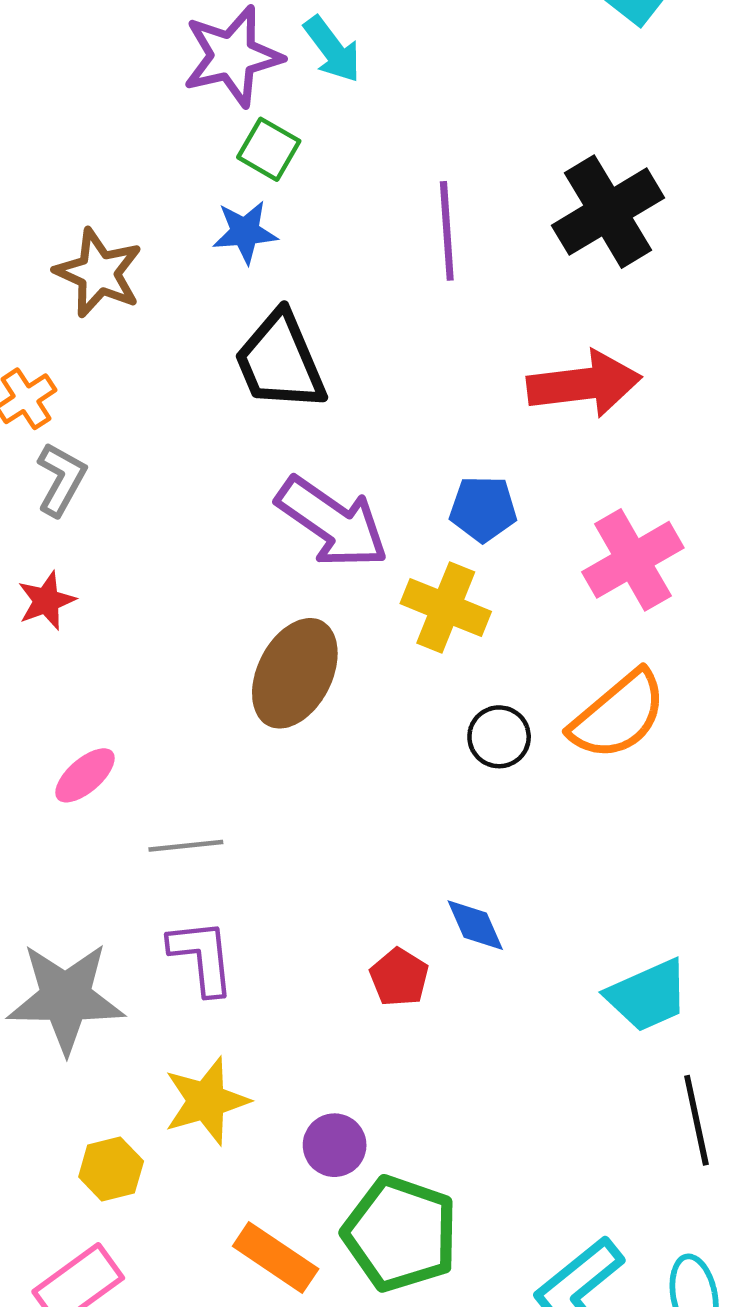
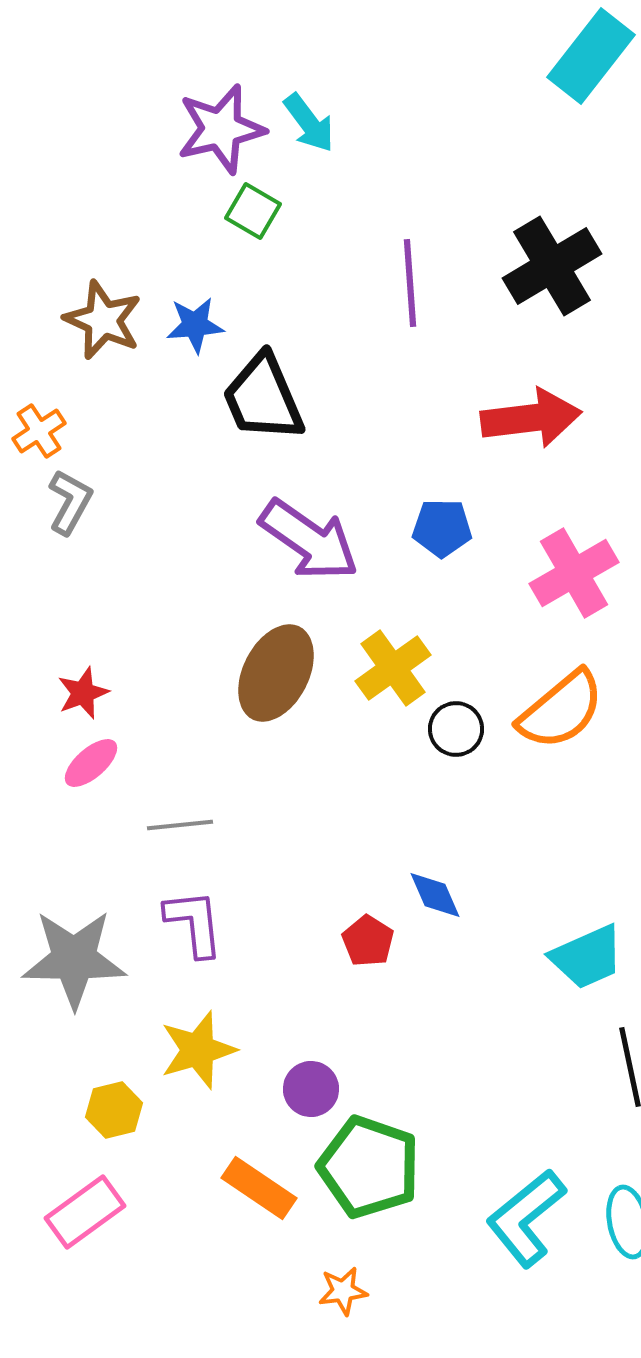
blue star: (245, 232) -> (195, 325), moved
red star: (46, 601) -> (83, 693), moved
yellow cross: (446, 607) -> (393, 668), moved, turned 32

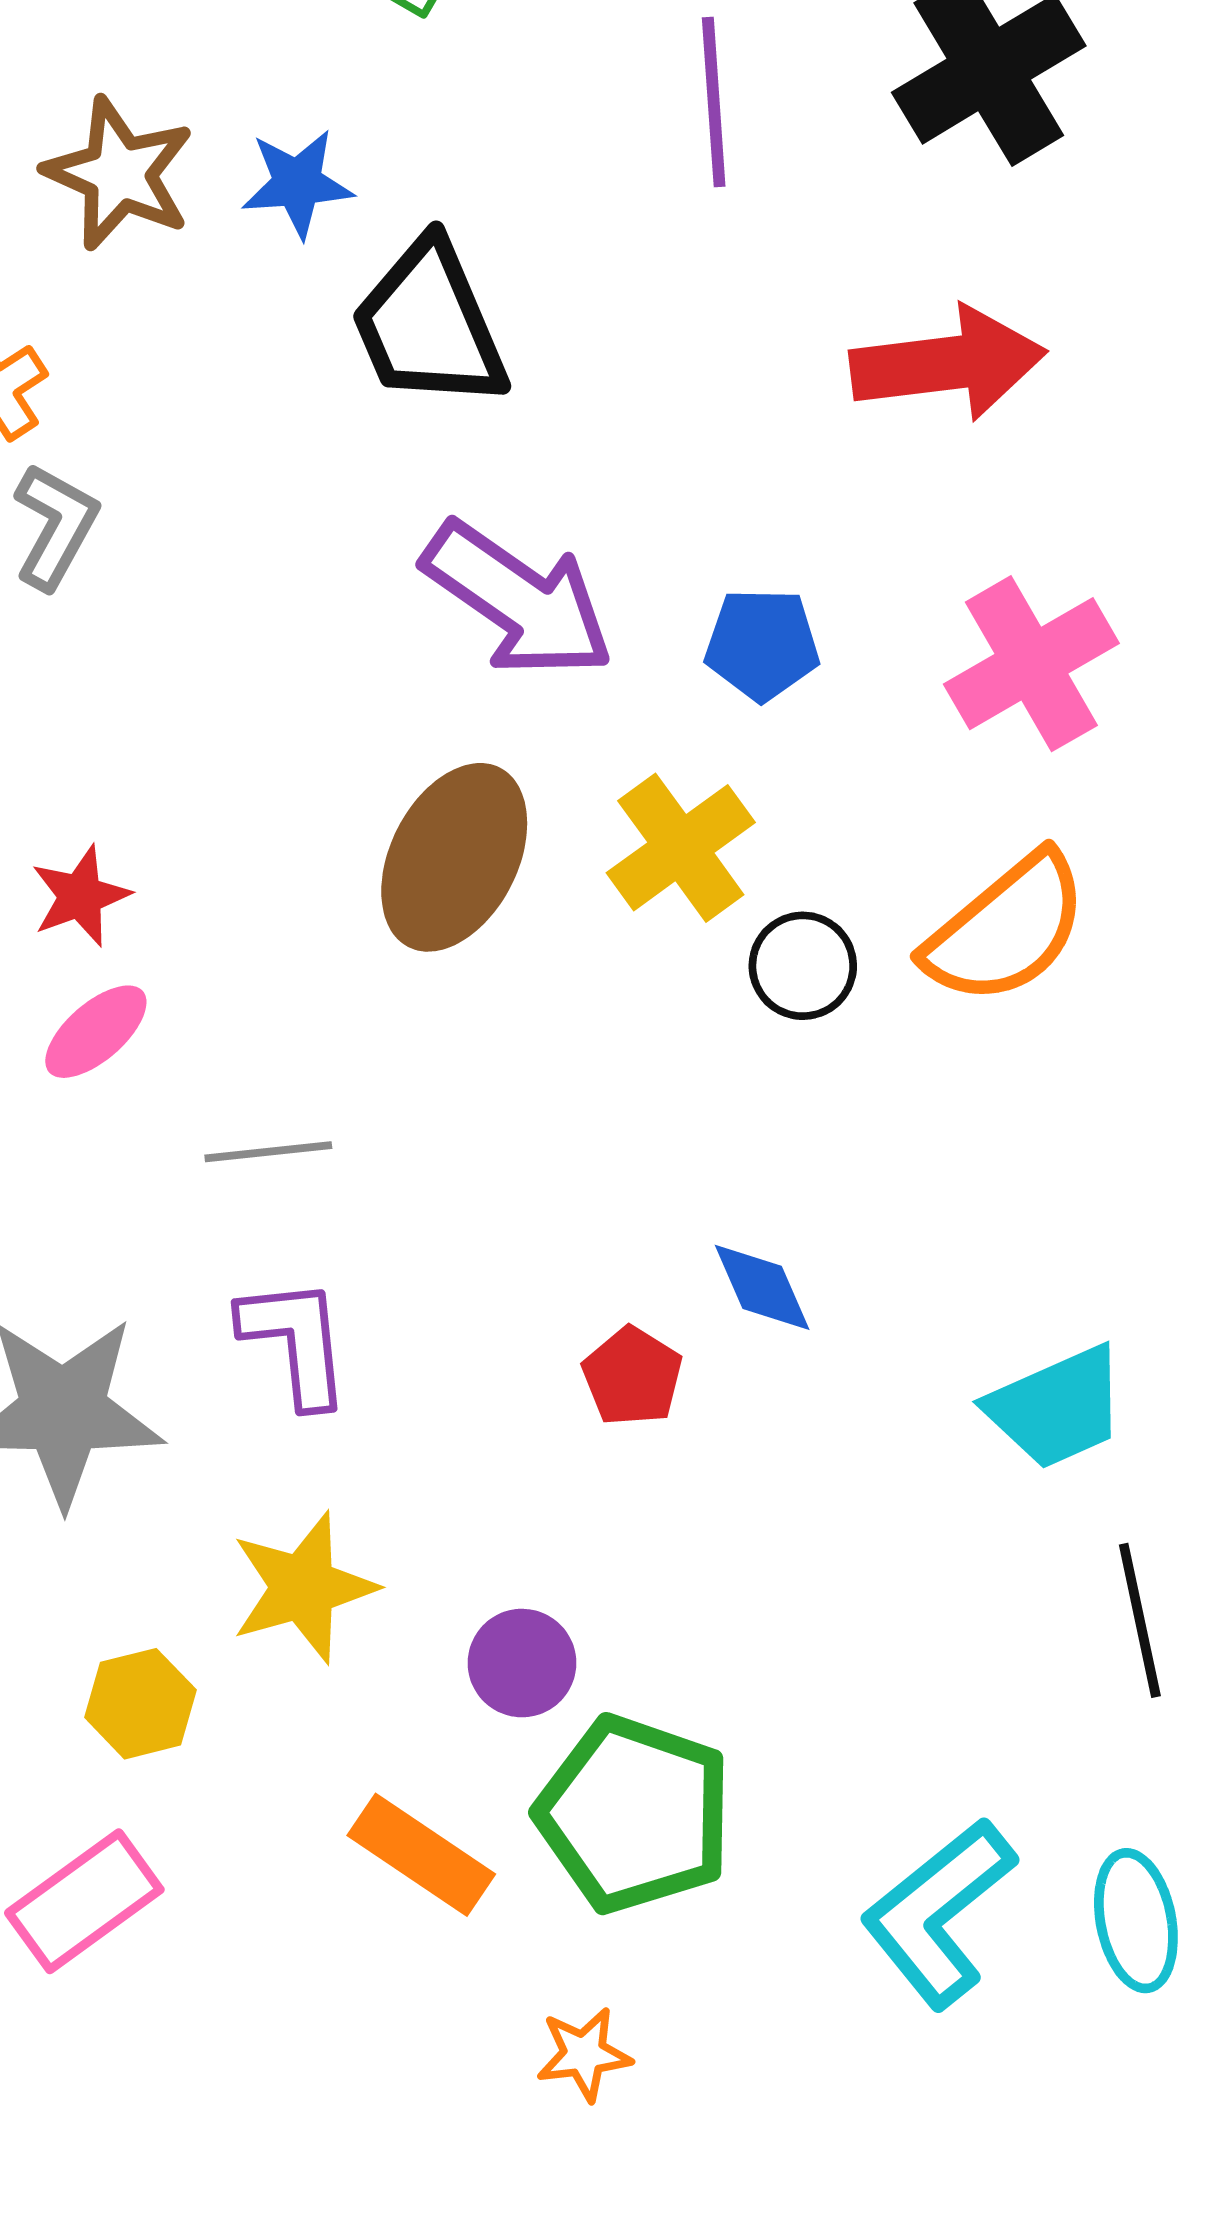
blue pentagon: (442, 528) -> (762, 644), moved

